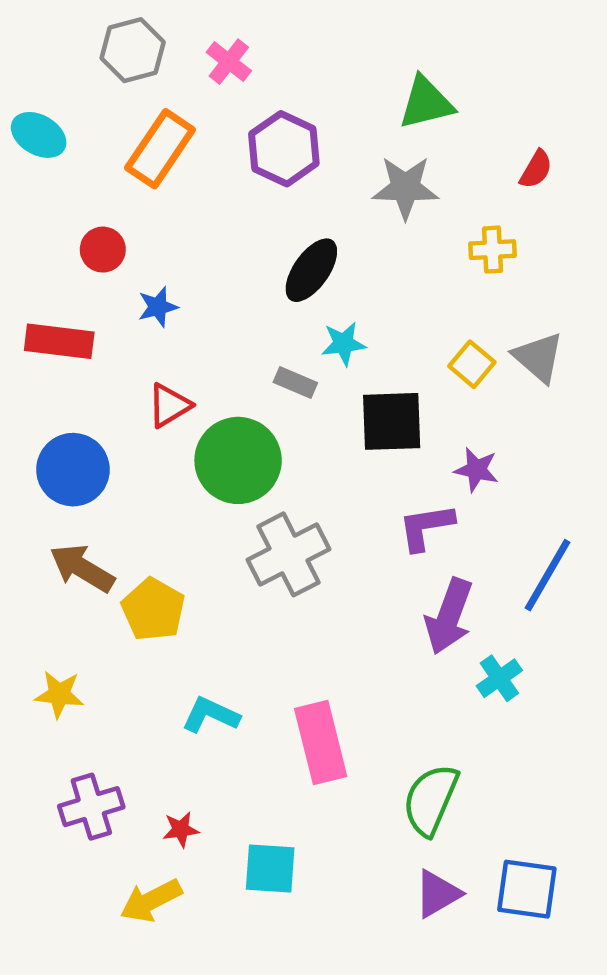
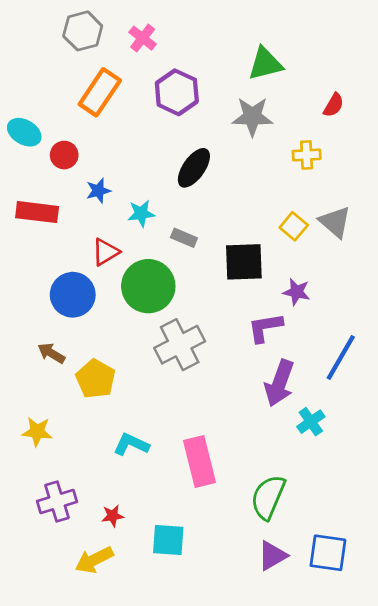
cyan ellipse: (39, 135) -> (24, 132), moved
cyan star: (343, 344) -> (141, 213), moved
blue circle: (73, 470) -> (73, 295), moved
brown arrow: (82, 568) -> (51, 353), size x0.7

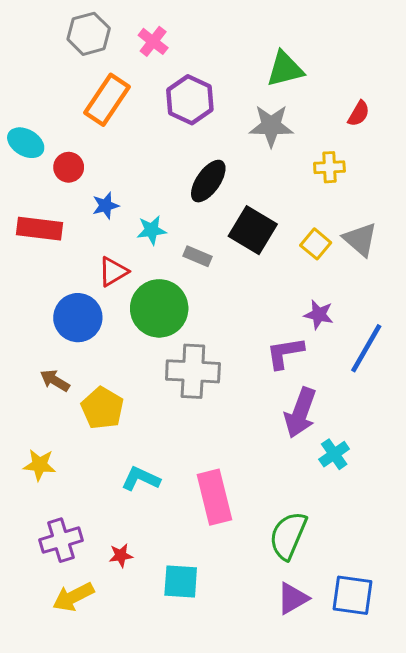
black square: (244, 262) -> (253, 230), moved, turned 33
gray cross: (180, 345) -> (193, 371), turned 30
blue line: (341, 357) -> (366, 348), moved
yellow arrow: (94, 560) -> (73, 597), moved

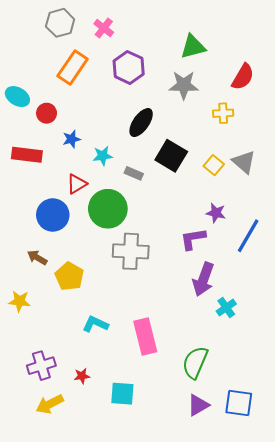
red semicircle: (359, 114) -> (243, 77), size x1.5
yellow star: (40, 465) -> (20, 301), moved

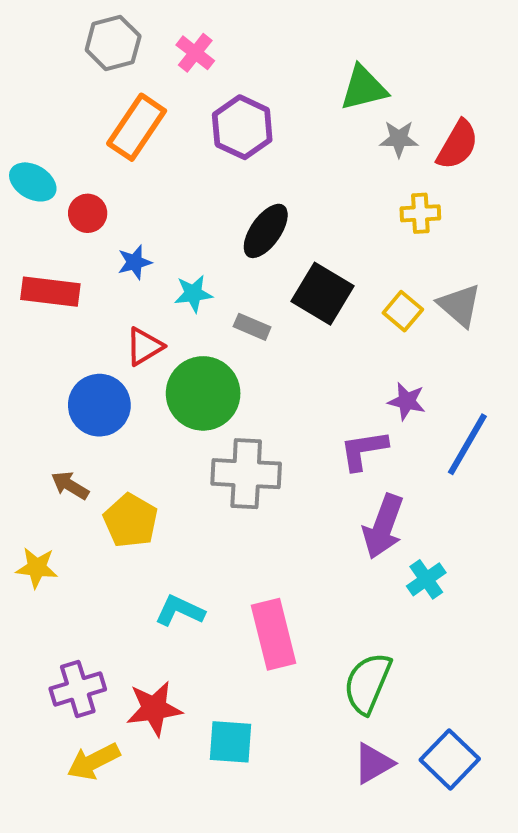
gray star: (184, 85) -> (399, 139), moved, size x0.7
red star: (82, 376) -> (154, 709), size x1.8
blue square: (239, 403) -> (450, 759), turned 36

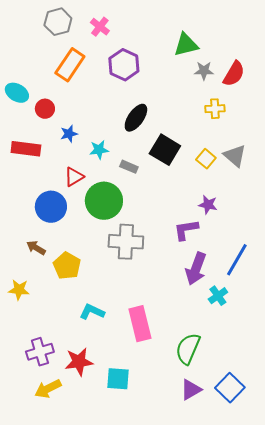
blue line: (467, 444) -> (237, 260), moved

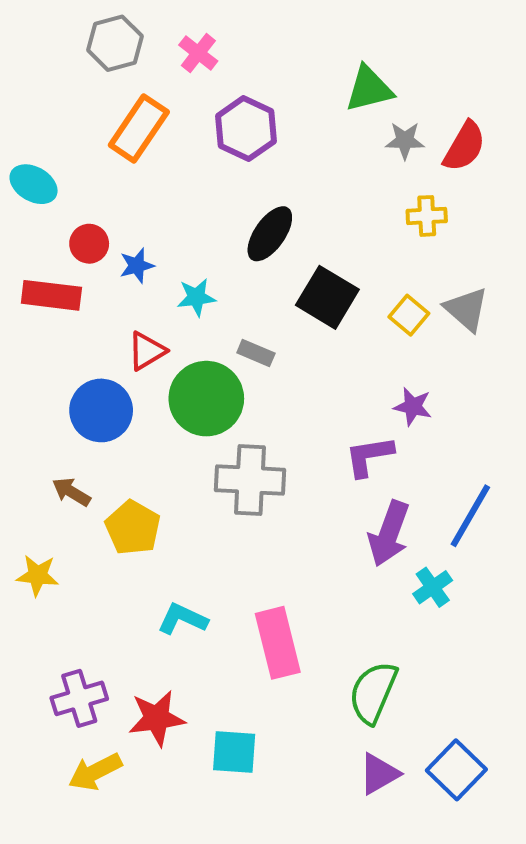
red circle: (45, 109) -> (89, 244), moved
gray rectangle: (129, 167) -> (256, 353), moved

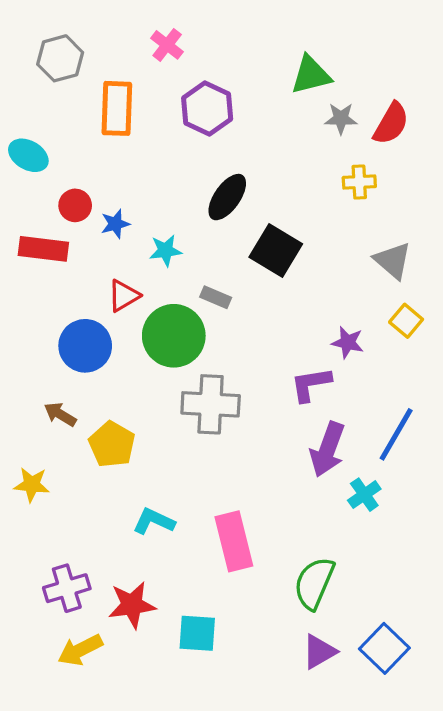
gray hexagon: (115, 43) -> (60, 58), moved
orange rectangle: (139, 129) -> (117, 108), turned -32
yellow square: (409, 315) -> (406, 321), moved

